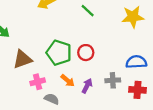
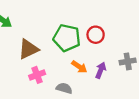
pink cross: (38, 82) -> (37, 75), moved

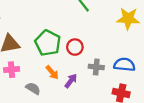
gray cross: (128, 61) -> (96, 67), moved

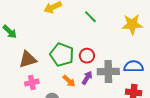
gray cross: (96, 67) -> (108, 71), size x1.5
purple arrow: (71, 81) -> (87, 78), moved

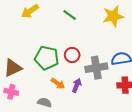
purple arrow: (87, 78) -> (77, 85), moved
pink cross: (32, 83) -> (11, 92), moved, turned 32

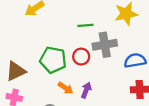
green line: (70, 15) -> (85, 25), moved, turned -40
gray cross: (96, 68) -> (105, 45), moved

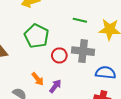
green line: (85, 25) -> (80, 20), moved
green pentagon: (53, 60) -> (36, 36), moved

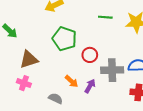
gray cross: (83, 51) -> (112, 70), moved

